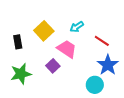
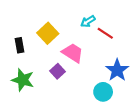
cyan arrow: (77, 27) -> (88, 21), moved
red line: (102, 41) -> (105, 33), moved
green star: (21, 74) -> (23, 80), turned 30

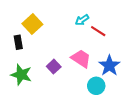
yellow square: (48, 33) -> (32, 24), moved
pink trapezoid: (73, 53) -> (81, 58), moved

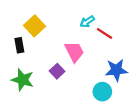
pink trapezoid: (81, 58) -> (74, 52), moved, turned 30
blue star: (109, 66) -> (116, 70), turned 30

